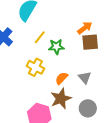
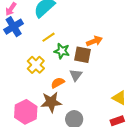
brown square: (90, 42) -> (83, 55), moved
gray triangle: (85, 77) -> (76, 75), moved

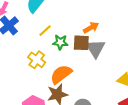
gray triangle: (76, 75) -> (95, 48), moved, size x1.5
orange semicircle: (58, 83) -> (61, 74), size x1.6

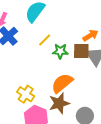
yellow cross: (37, 60) -> (26, 94), moved

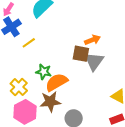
yellow line: (45, 40) -> (29, 43), moved
green star: (60, 51) -> (44, 72), moved

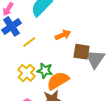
orange arrow: (92, 40) -> (63, 35), moved
yellow cross: (19, 87) -> (27, 73), moved

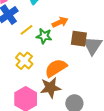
green star: (45, 71) -> (44, 36), moved

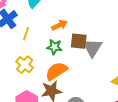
yellow line: (26, 30) -> (26, 34), turned -32
green star: (44, 36) -> (54, 47), moved

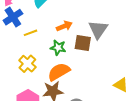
yellow line: (26, 34) -> (30, 33), turned 48
gray triangle: (92, 48) -> (98, 29), moved

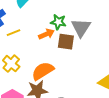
orange arrow: (64, 26) -> (46, 34), moved
green star: (58, 48) -> (58, 22), moved

